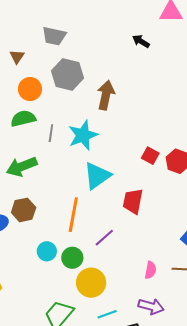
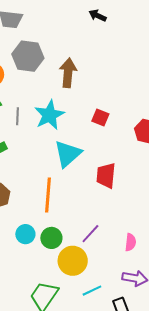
red square: (150, 156) -> (100, 118), moved
purple line: (104, 238) -> (90, 234), moved

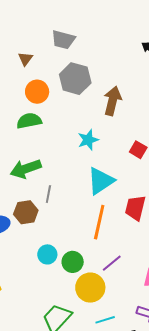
cyan star: (49, 115) -> (88, 140), size x0.7
gray line: (17, 116) -> (48, 194), moved
orange line: (48, 195) -> (99, 222), moved

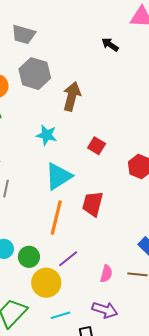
cyan star: (88, 140) -> (47, 135), turned 30

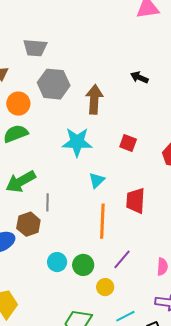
black arrow: (110, 45) -> (139, 77), moved
cyan star: (47, 135) -> (77, 142), size x1.4
cyan triangle: (58, 176) -> (97, 180), size x0.6
yellow circle: (46, 283) -> (105, 287), size x0.6

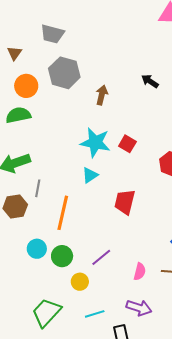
brown arrow: (94, 99) -> (102, 95), size x0.7
cyan star: (77, 142) -> (95, 143), moved
orange line: (102, 221) -> (63, 213), moved

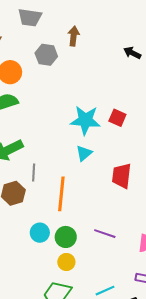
gray hexagon: (64, 73) -> (46, 55), size x0.7
brown arrow: (102, 95) -> (74, 36), moved
purple line: (101, 257) -> (105, 234), turned 65
yellow circle: (80, 282) -> (66, 262), moved

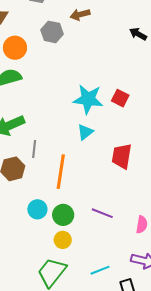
brown arrow: (74, 36) -> (80, 15), turned -114

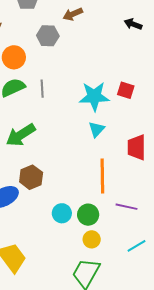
gray line: (34, 149) -> (42, 89), moved
orange line: (61, 172) -> (102, 176), moved
cyan line: (100, 270) -> (137, 246), moved

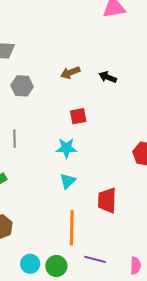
brown arrow: (73, 14) -> (70, 73), moved
red square: (126, 90) -> (78, 116), moved, turned -30
cyan star: (94, 96) -> (66, 148), size x0.7

